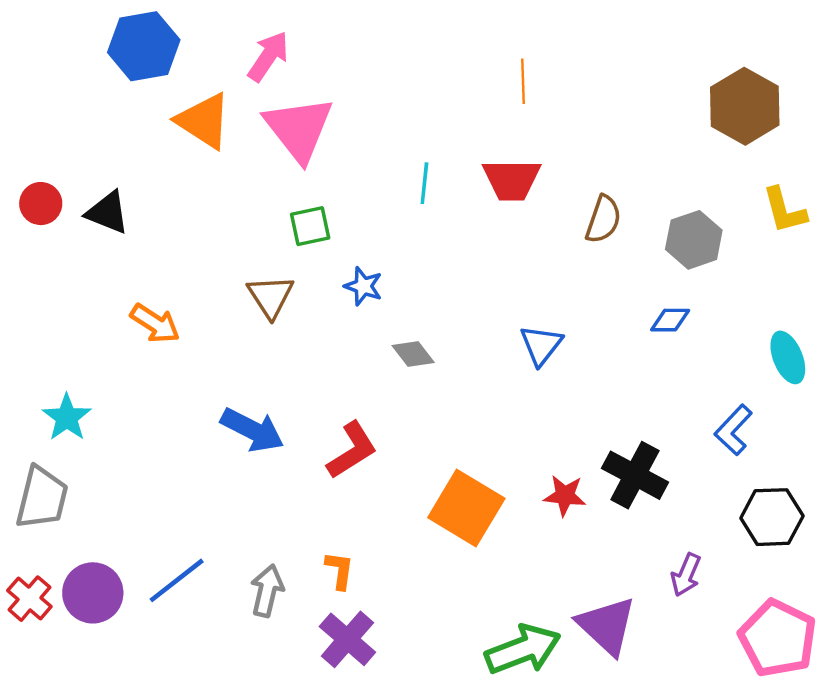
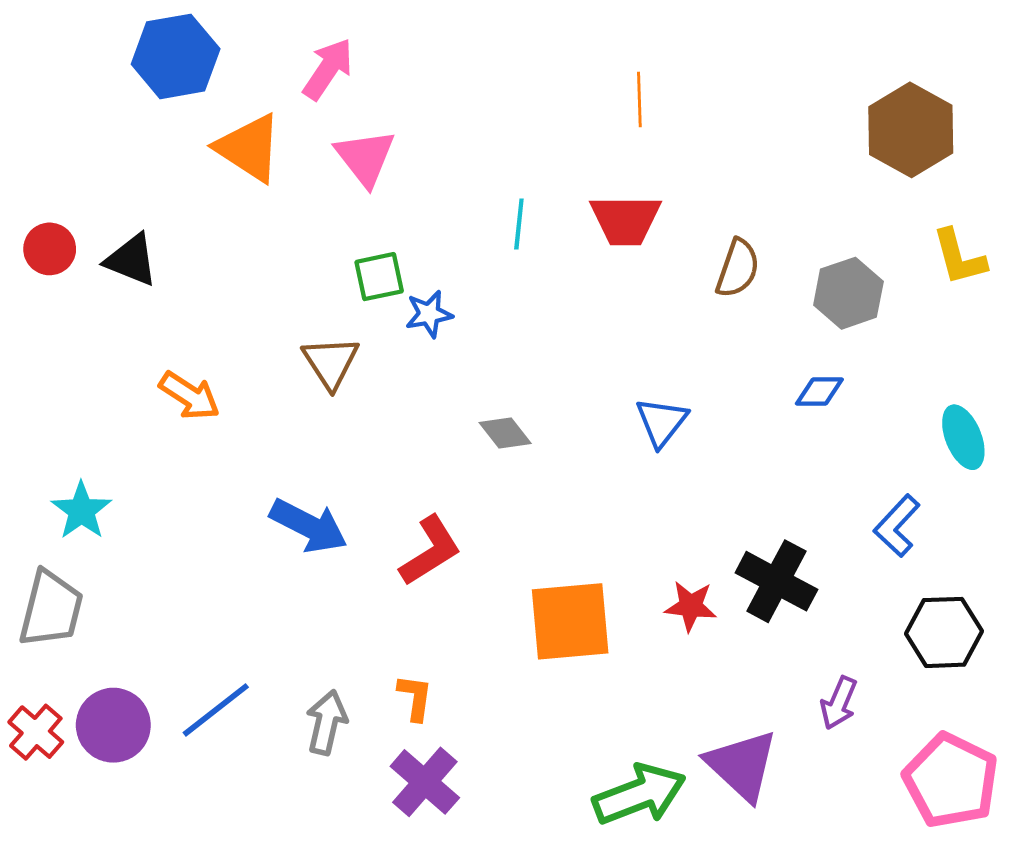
pink triangle: (299, 129) -> (365, 158), size x0.7
blue star: (363, 286) -> (429, 314), moved, turned -30
orange square: (466, 508) -> (570, 621), turned -36

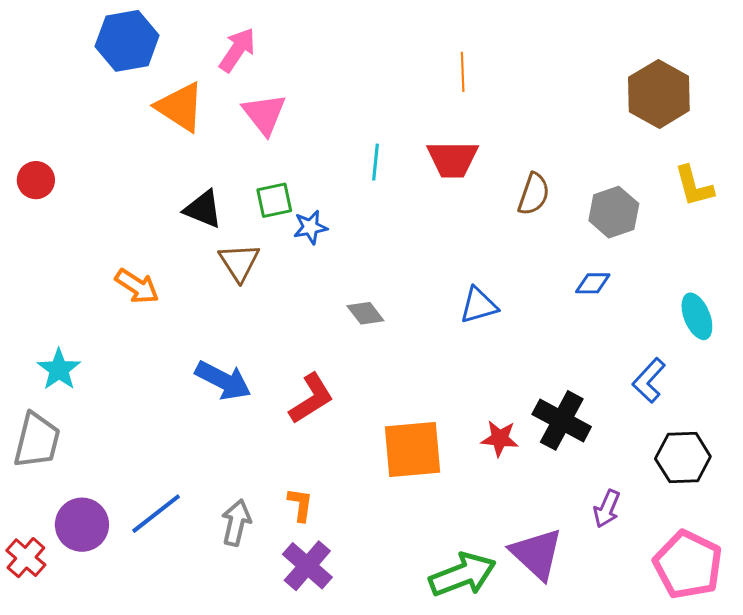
black triangle: (131, 260) -> (203, 209), moved
blue triangle: (662, 422) -> (479, 305), turned 36
red cross: (36, 732) -> (26, 558), moved

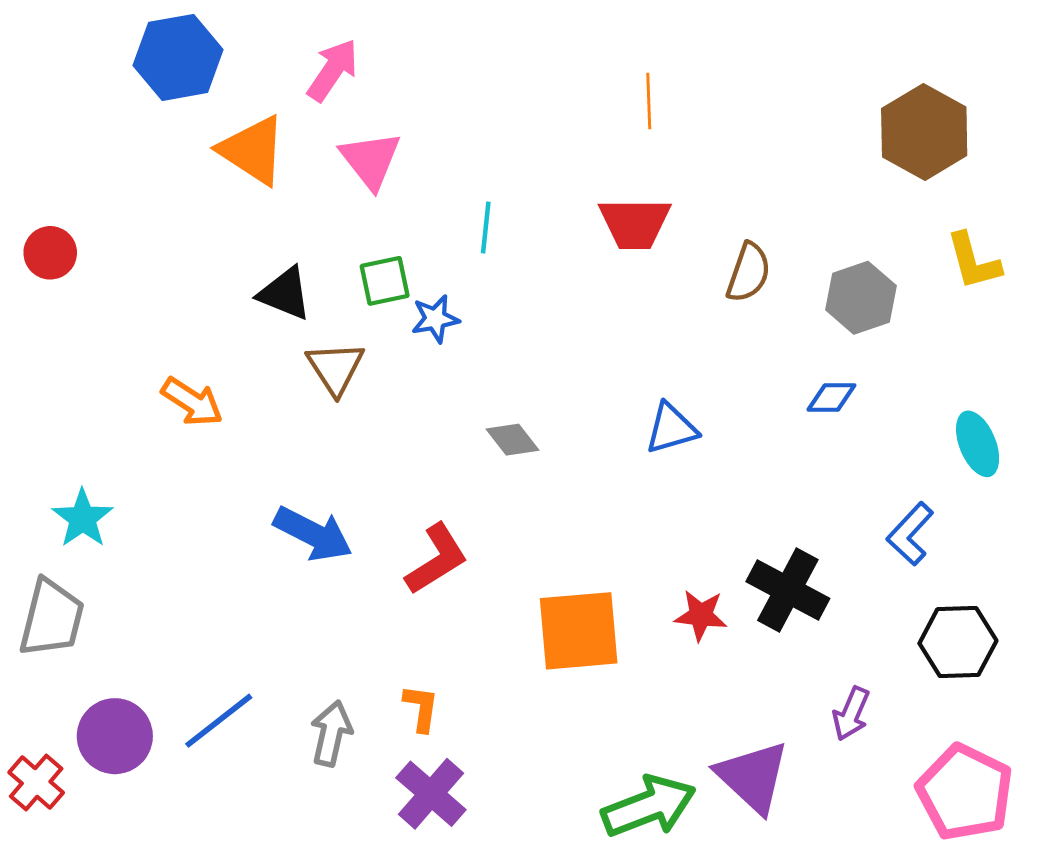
cyan line: (375, 162) -> (486, 227), moved

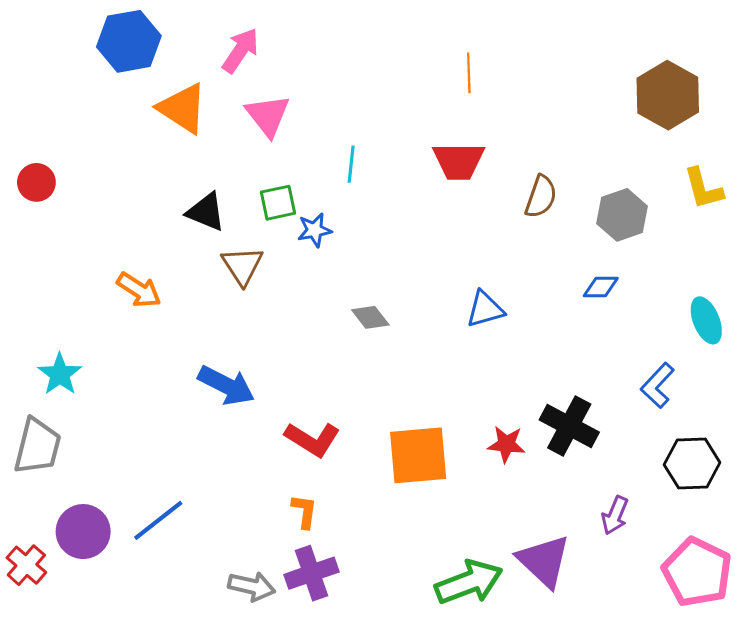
red L-shape: (437, 559) -> (313, 439), moved, turned 64
gray arrow: (331, 733) -> (252, 586), moved, turned 90
purple cross: (431, 794) -> (311, 573), turned 30

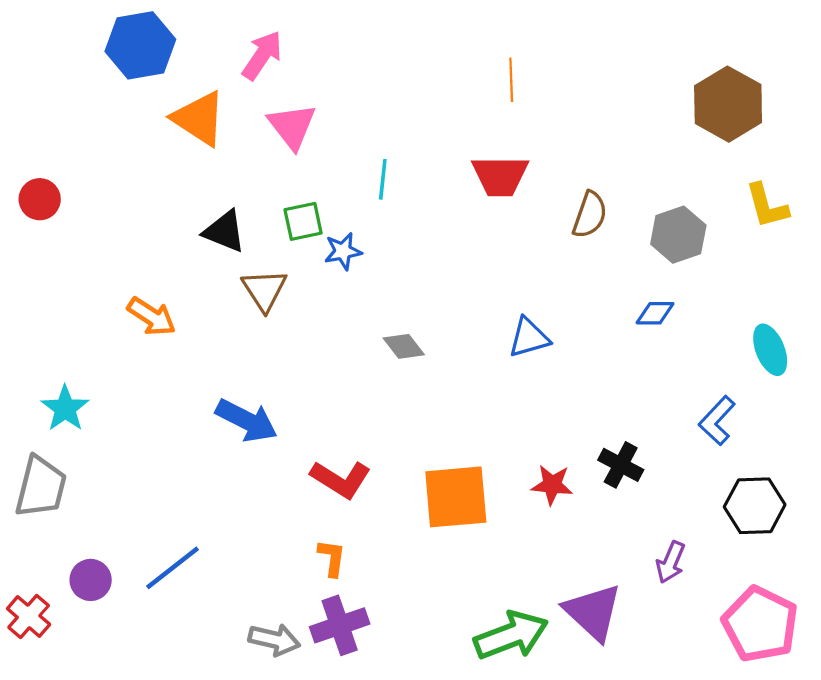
black cross: (569, 426) -> (621, 465), size x0.7
purple circle: (83, 532) -> (91, 580), size x0.7

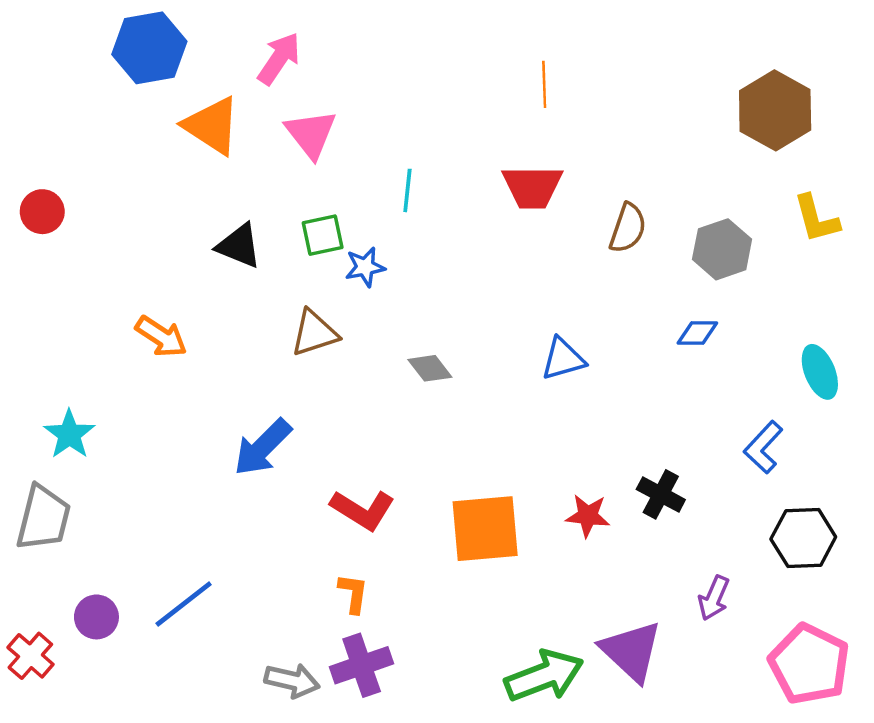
brown triangle: (264, 290) -> (314, 333), moved, turned 45
blue arrow: (247, 421) -> (263, 447), turned 108

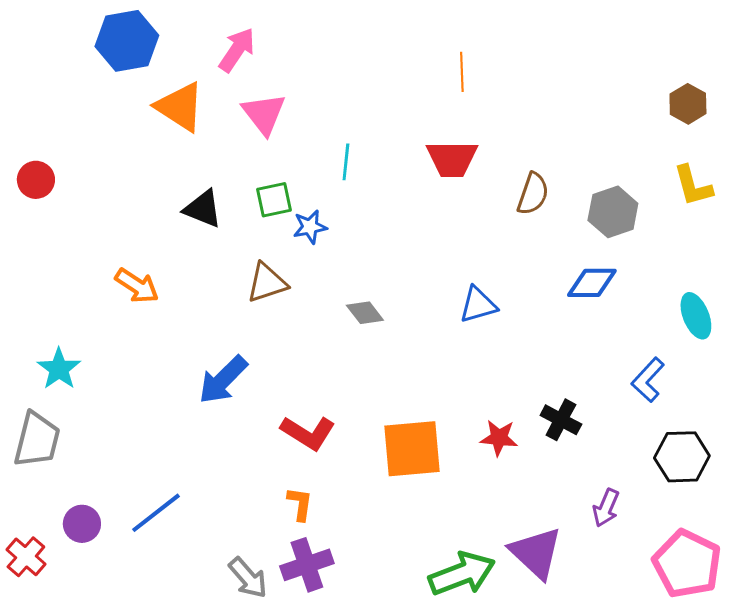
brown hexagon: (775, 110) -> (688, 104), moved, size x0.6
blue diamond: (697, 333) -> (592, 283), size x1.4
gray arrow: (292, 681) -> (248, 578), turned 36

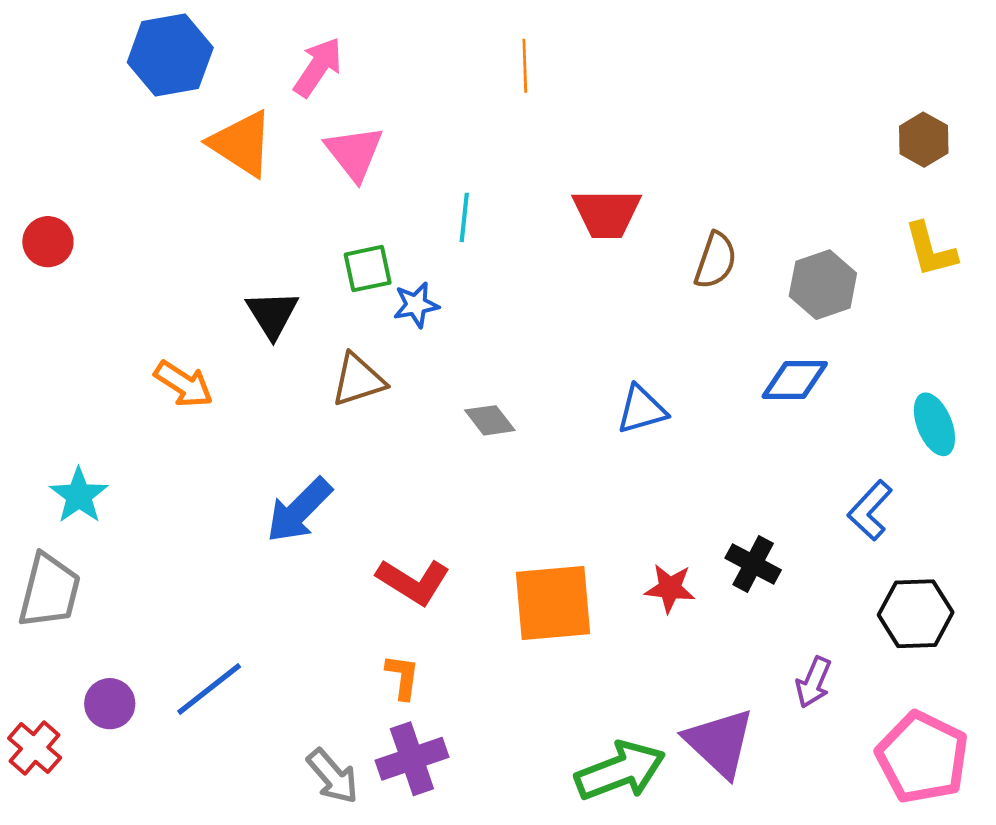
orange line: (462, 72) -> (525, 66), moved
black triangle: (203, 209) -> (272, 314), moved, turned 36

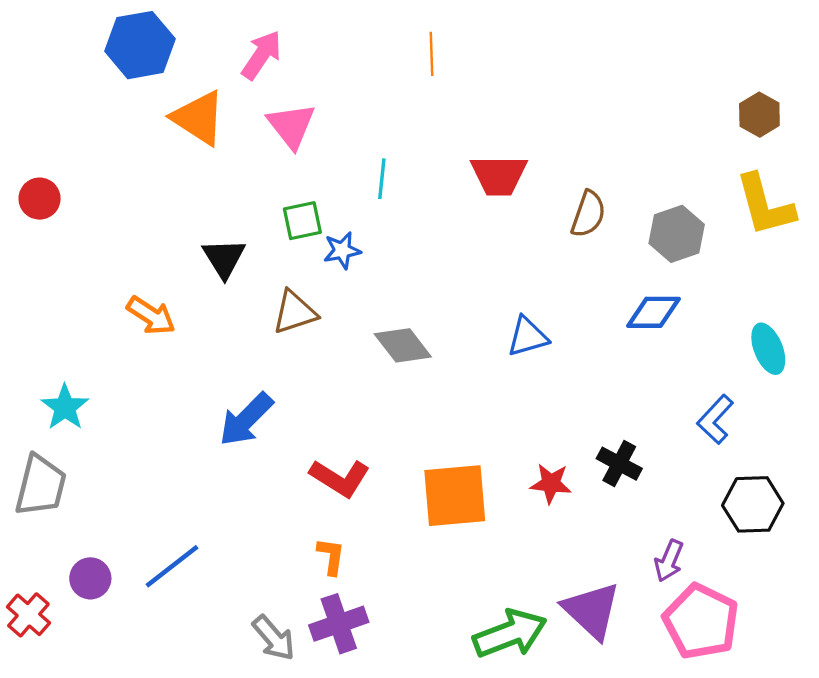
yellow L-shape: (930, 250) -> (765, 205), size x1.4
gray diamond: (490, 420) -> (403, 345), size x1.4
pink pentagon: (922, 757) -> (701, 621), moved

